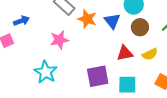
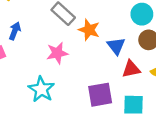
blue arrow: (22, 21) -> (15, 31), turned -49
blue triangle: (112, 21) -> (116, 46), moved

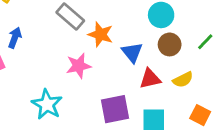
pink star: (57, 53) -> (79, 66), moved

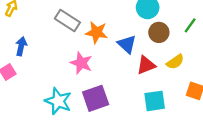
pink star: (79, 66) -> (81, 63), turned -30
purple square: (115, 109) -> (96, 98), moved

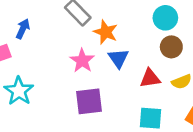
blue triangle: (127, 44) -> (118, 58), moved
cyan star: (58, 101) -> (19, 91), moved

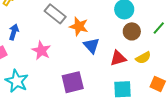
pink star: (82, 61) -> (41, 51), moved

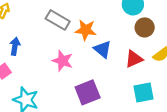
pink star: (41, 51) -> (63, 61), moved

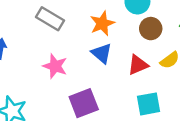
orange star: (86, 30) -> (102, 23), moved, turned -30

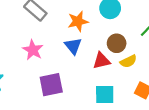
brown circle: (151, 29) -> (117, 43), moved

